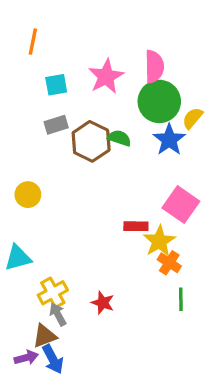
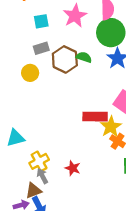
yellow circle: (28, 195) -> (30, 73), moved
red rectangle: (136, 226) -> (95, 117), size x1.5

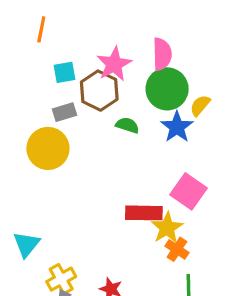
brown hexagon: (65, 59) -> (99, 91), moved
yellow circle: (30, 73) -> (48, 148), size x1.6
cyan triangle: (16, 138) -> (26, 244), turned -36

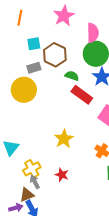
pink star: (114, 64) -> (64, 16), moved
red rectangle: (144, 213) -> (82, 95), moved, turned 35
yellow star: (167, 228) -> (64, 139), moved

